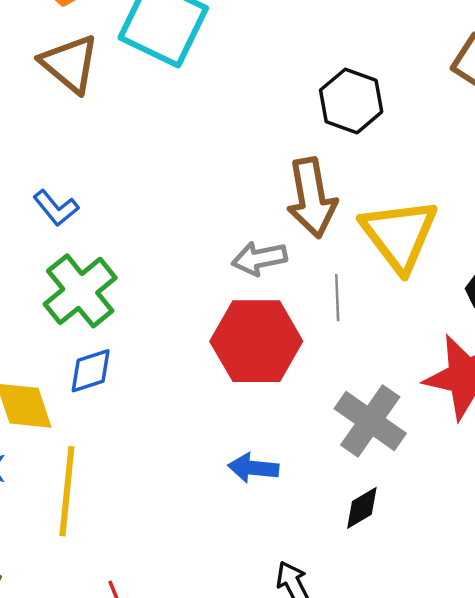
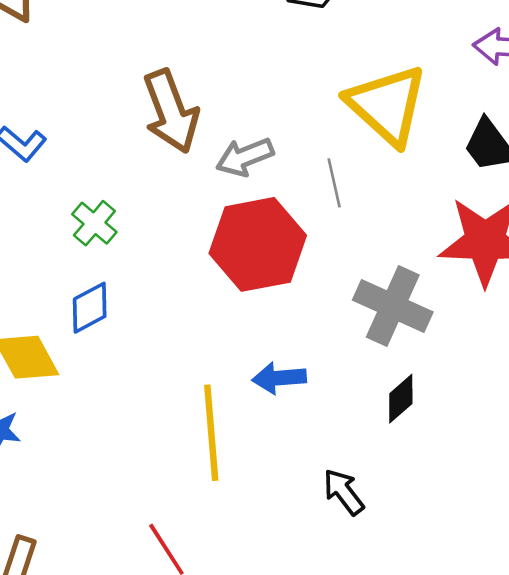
brown arrow: (312, 198) -> (171, 111), moved
green cross: (80, 291) -> (94, 223), moved, size x0.6
yellow line: (67, 491) -> (211, 433), moved

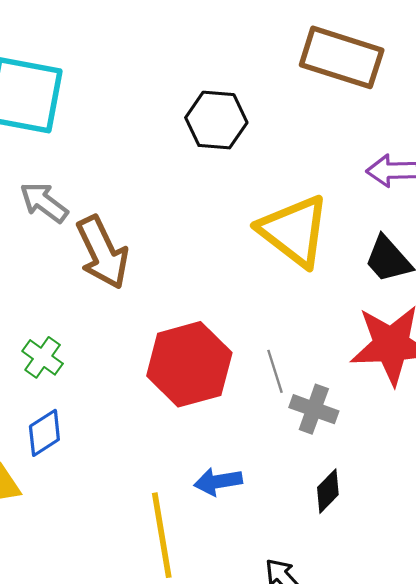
gray arrow: (245, 157) -> (44, 202), moved, turned 63
gray line: (334, 183) -> (275, 371), moved
gray cross: (393, 306) -> (314, 409), size x0.7

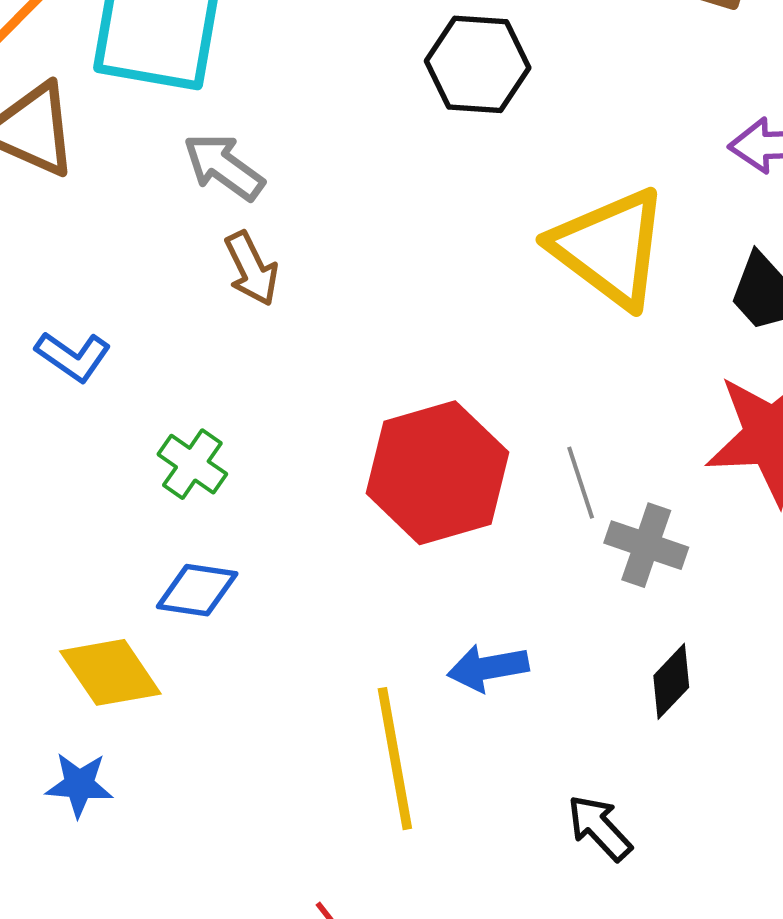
gray arrow: (44, 202) -> (224, 167), moved
brown arrow: (102, 252) -> (251, 269), moved, size x0.6
blue diamond: (44, 433) -> (197, 590), turned 42

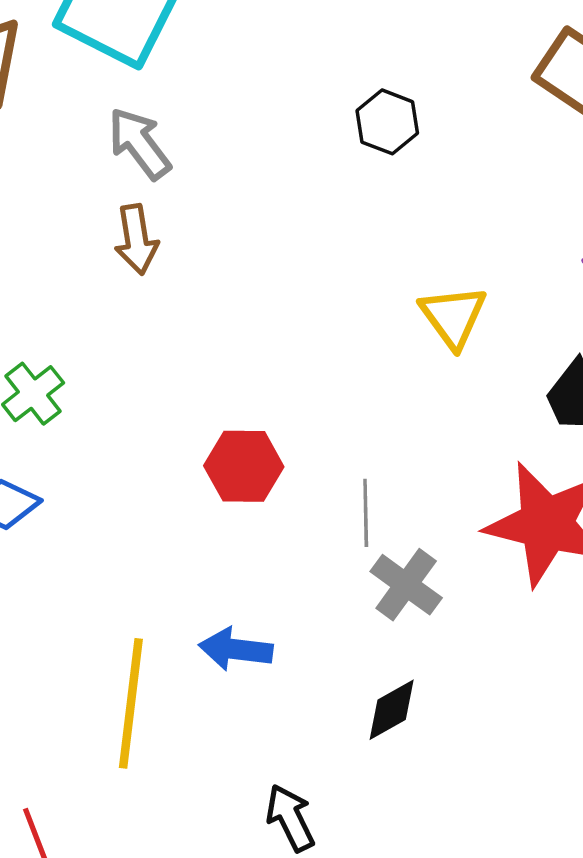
black hexagon: (478, 64) -> (387, 122), size x0.7
yellow triangle: (610, 248) -> (453, 316), size x0.6
red hexagon: (437, 473) -> (244, 466), size x0.6

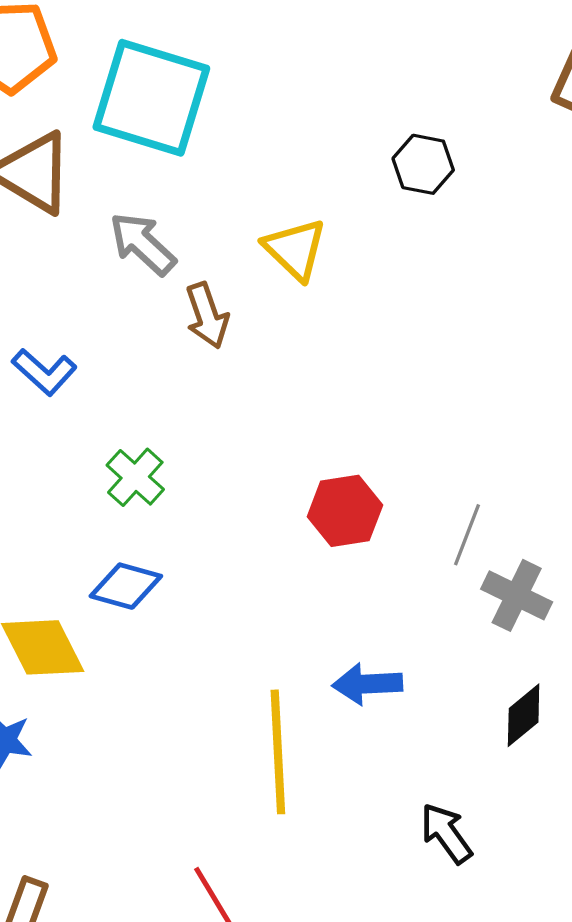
gray arrow: (139, 143) -> (143, 244), moved
yellow triangle: (453, 316) -> (295, 249), moved
gray line: (366, 513) -> (467, 535), turned 32

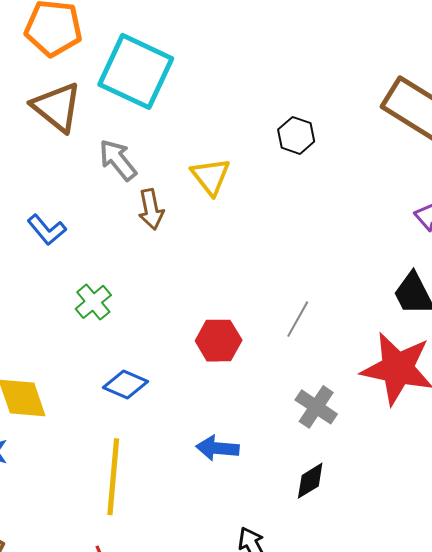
gray line: (467, 535) -> (298, 319), moved
blue diamond: (126, 586) -> (126, 385), moved
yellow line: (278, 752) -> (113, 477), moved

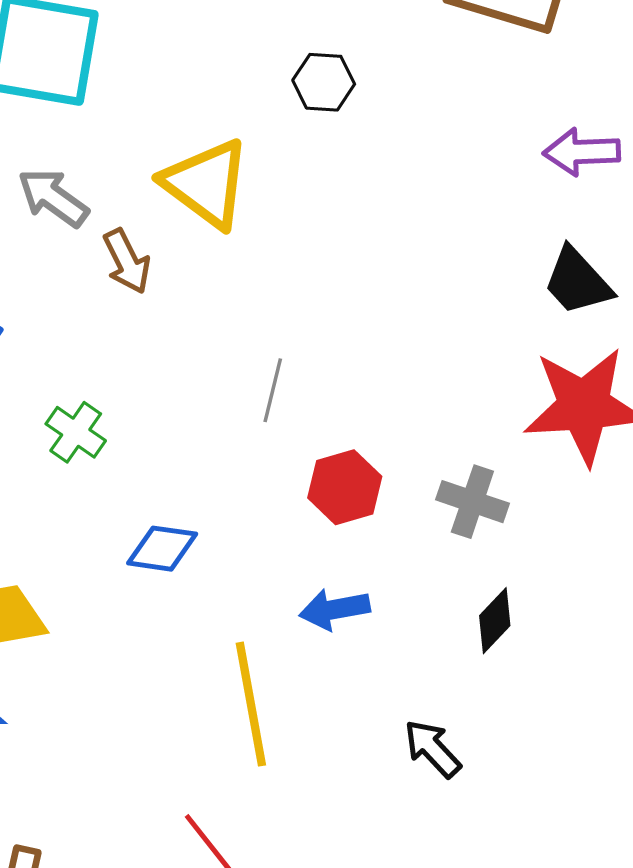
yellow triangle: (211, 176) -> (206, 184), size x1.4
gray line: (298, 319) -> (273, 390), moved
red hexagon: (219, 341) -> (345, 487), moved
yellow line: (113, 477) -> (251, 704), moved

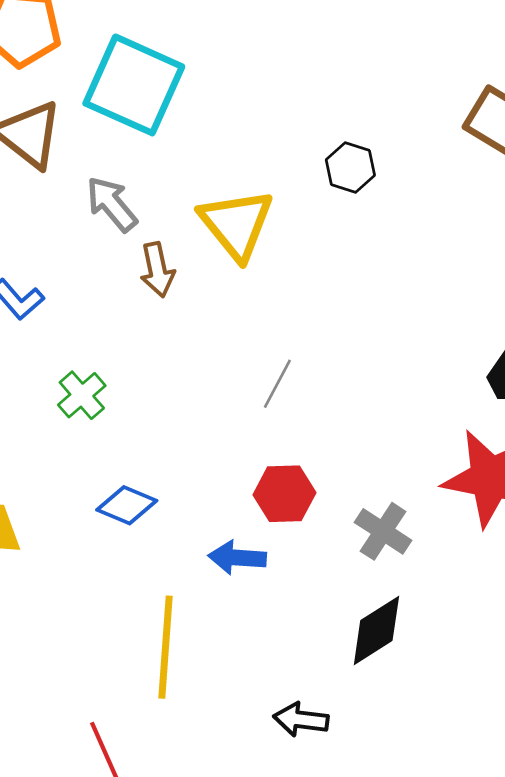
gray line: (273, 390) -> (277, 384), moved
blue arrow: (335, 609) -> (237, 558), moved
black diamond: (495, 621) -> (376, 630), size x1.4
black arrow: (432, 749) -> (301, 720), turned -54

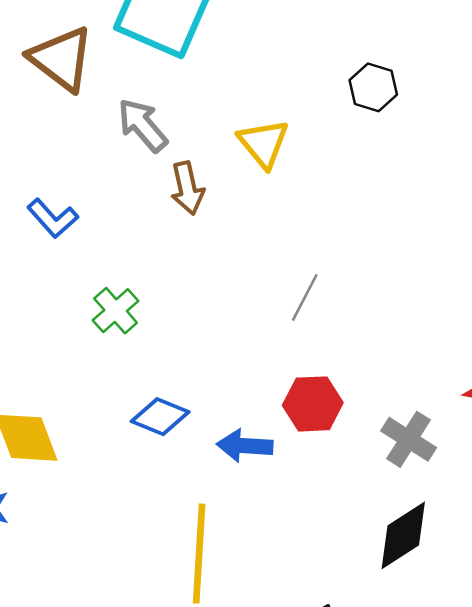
yellow triangle: (236, 224) -> (263, 143), size x0.7
blue arrow: (237, 558) -> (245, 446), moved

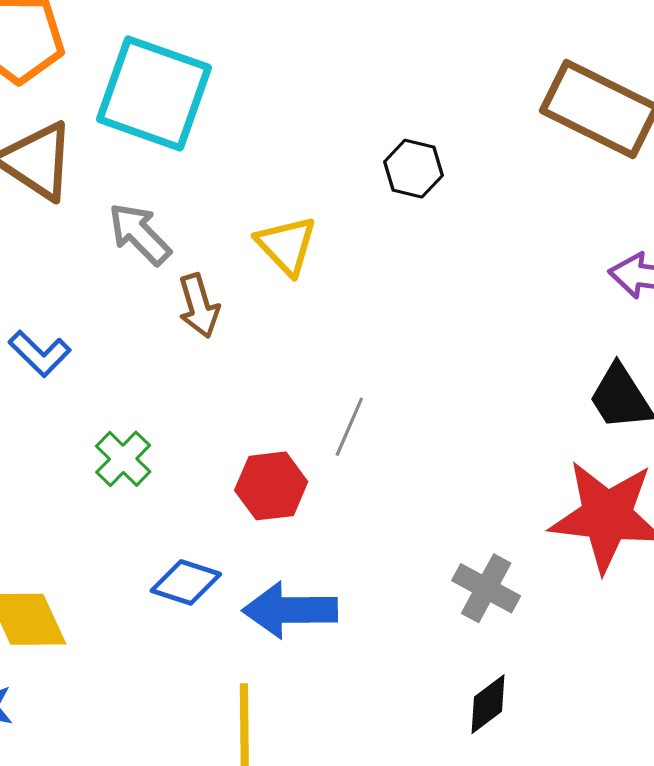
red hexagon: (313, 404) -> (271, 486), moved
blue arrow: (245, 446) -> (290, 610), size x1.4
black diamond: (403, 535) -> (488, 704), size x0.7

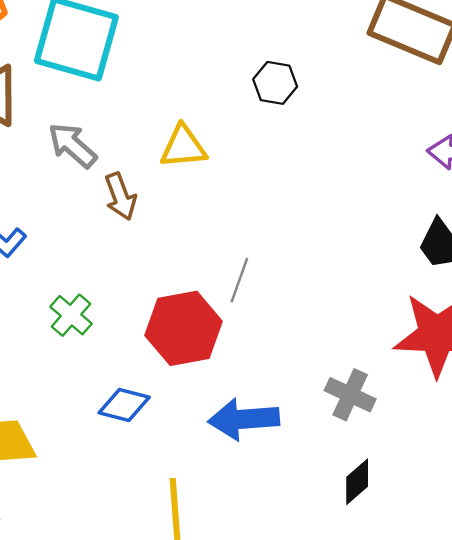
yellow triangle: (286, 245) -> (183, 147), turned -48
red hexagon: (271, 486) -> (184, 328), size x1.4
blue arrow: (290, 610) -> (244, 419), moved

